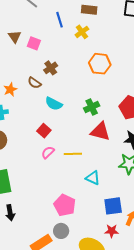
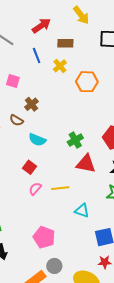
orange hexagon: (100, 64) -> (87, 82), moved
pink pentagon: (65, 205) -> (44, 237), moved

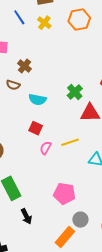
orange hexagon: (87, 82) -> (79, 20), moved

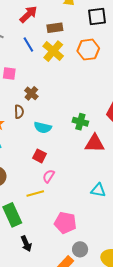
yellow cross: (44, 23) -> (53, 51), size x1.5
brown semicircle: (13, 85) -> (19, 112), turned -112
green cross: (75, 92) -> (80, 122), turned -35
yellow line: (70, 142) -> (35, 194), moved

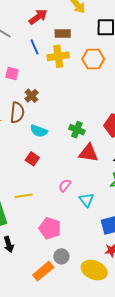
yellow cross: (53, 51) -> (58, 56), turned 35
brown semicircle: (19, 112) -> (17, 113), size x1.5
pink semicircle: (49, 176) -> (65, 185), moved
cyan triangle: (98, 190) -> (87, 200), turned 35

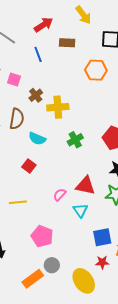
yellow cross: (58, 56) -> (58, 107), moved
brown cross: (31, 96) -> (36, 95), moved
green cross: (77, 130) -> (75, 140), turned 35
red triangle: (88, 153) -> (85, 186), moved
yellow ellipse: (94, 270) -> (84, 281), turned 30

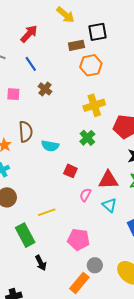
brown rectangle: (67, 43) -> (76, 45), moved
brown cross: (36, 95) -> (45, 89), moved
yellow cross: (58, 107) -> (94, 105), moved
red square: (29, 166) -> (70, 171), moved

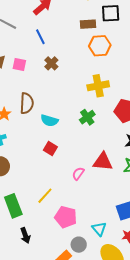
red square: (70, 171) -> (50, 148), moved
cyan triangle: (109, 205) -> (99, 229), moved
yellow line: (47, 212) -> (45, 196), moved, turned -36

